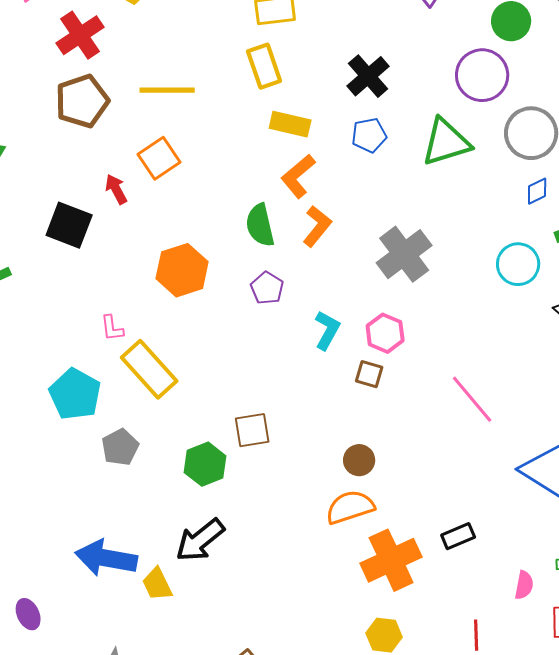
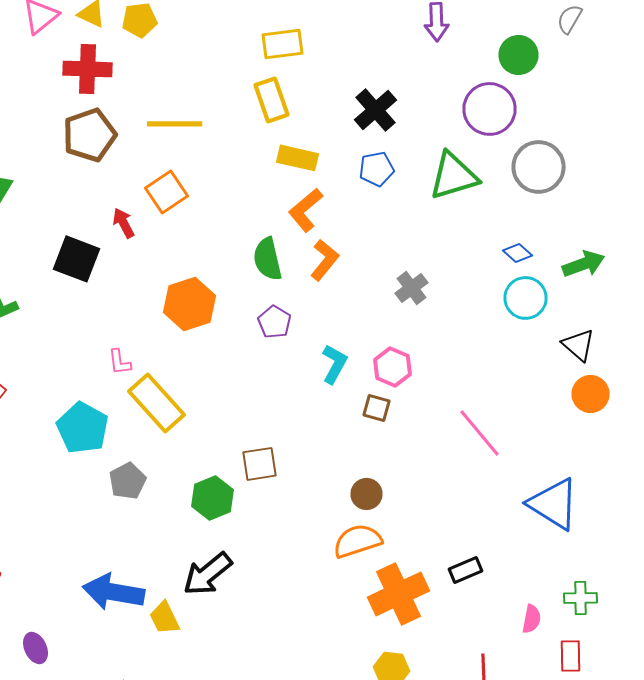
red cross: (80, 35) -> (88, 69), turned 36
blue diamond: (537, 191) -> (518, 253), moved, turned 68
gray cross: (404, 254) -> (412, 288), size x0.6

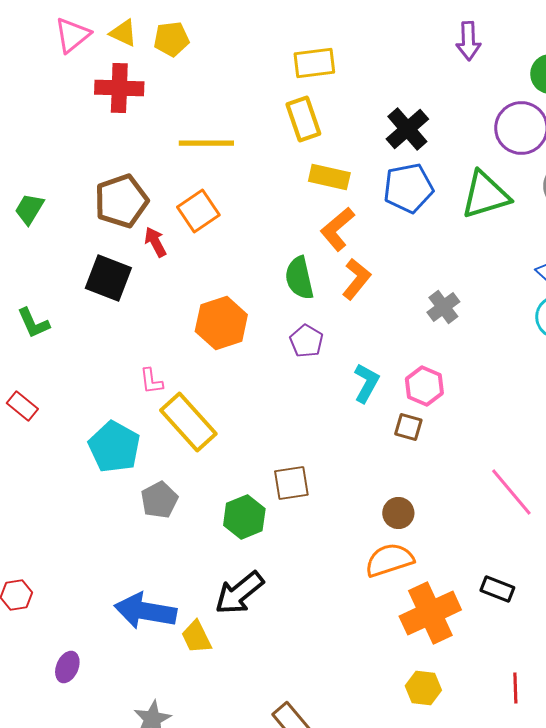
brown pentagon: (90, 135) -> (121, 201), moved
blue pentagon: (376, 169) -> (408, 188), size x1.4
pink line: (480, 433) -> (511, 492), moved
black rectangle: (466, 570) -> (497, 589), turned 44
purple ellipse: (36, 648) -> (67, 667), turned 48

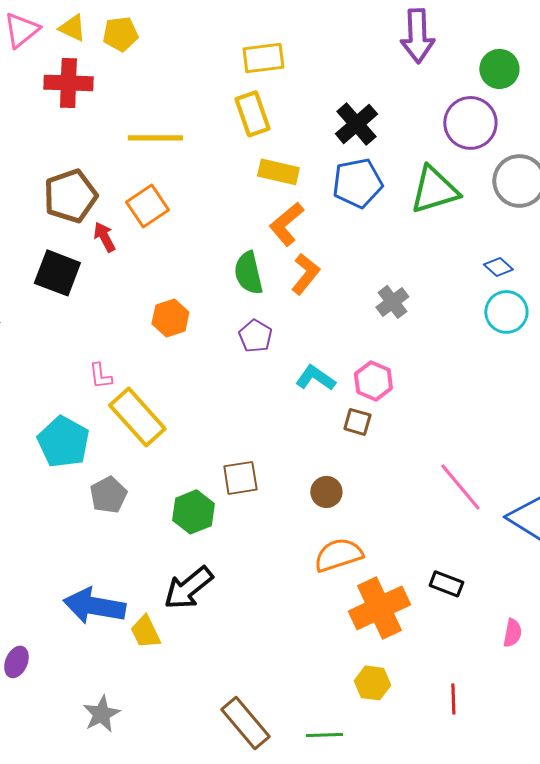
purple arrow: (468, 41) -> (417, 36), size x1.4
orange hexagon: (221, 323) -> (170, 318), size x0.7
cyan L-shape: (366, 383) -> (315, 378), turned -84
brown circle: (398, 513) -> (326, 492), moved
red line: (515, 688) -> (453, 699), moved

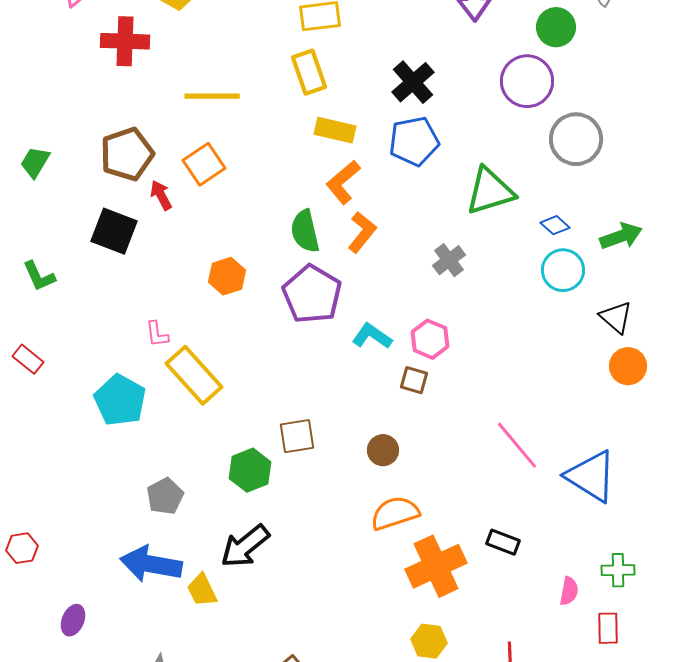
green triangle: (434, 190) -> (490, 191), moved
purple pentagon: (255, 336) -> (312, 294), size x1.8
gray pentagon: (108, 495) -> (165, 496), moved

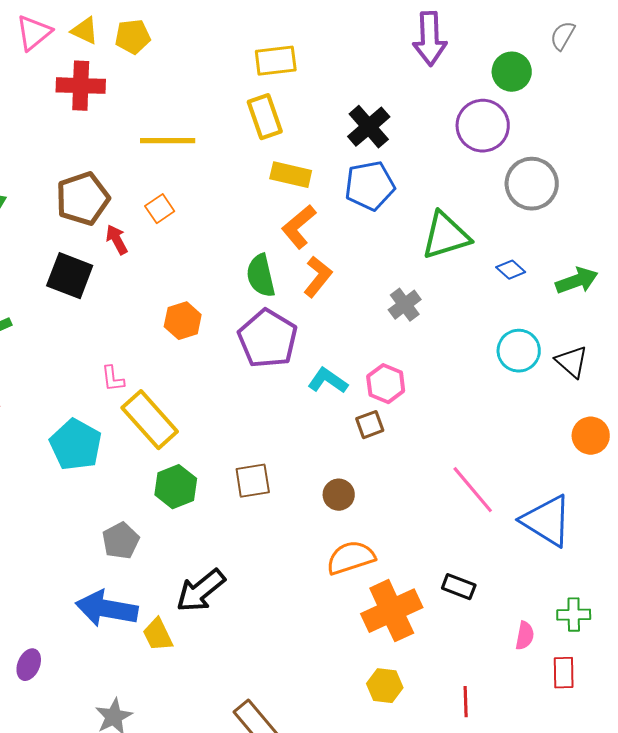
orange square: (204, 164) -> (160, 209), size x0.7
cyan circle: (563, 270) -> (519, 351), moved
orange circle: (628, 366) -> (591, 436), moved
brown square: (414, 380) -> (370, 425), turned -36
green hexagon: (250, 470) -> (176, 487), moved

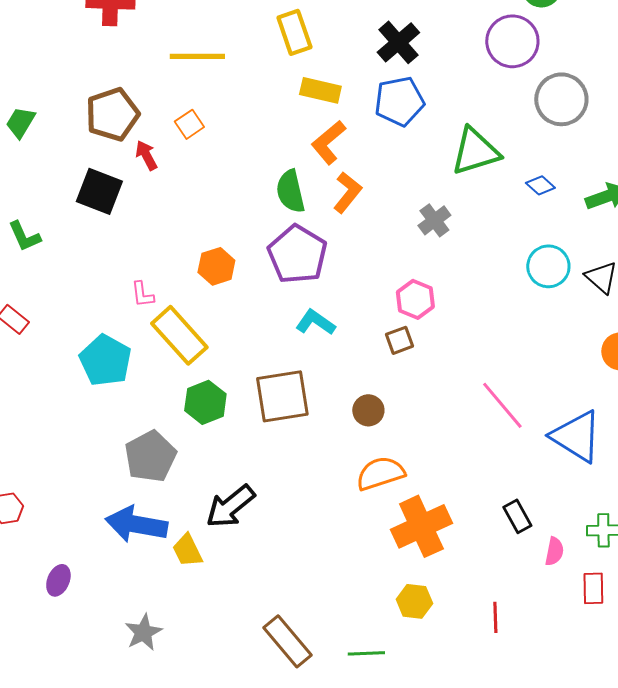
orange hexagon: (183, 321) -> (216, 266), moved
cyan L-shape: (328, 381) -> (315, 322), moved
brown square: (253, 481) -> (282, 396), size x1.5
gray pentagon: (121, 541) -> (150, 456), size x1.4
black rectangle: (459, 587) -> (517, 516), moved, turned 40

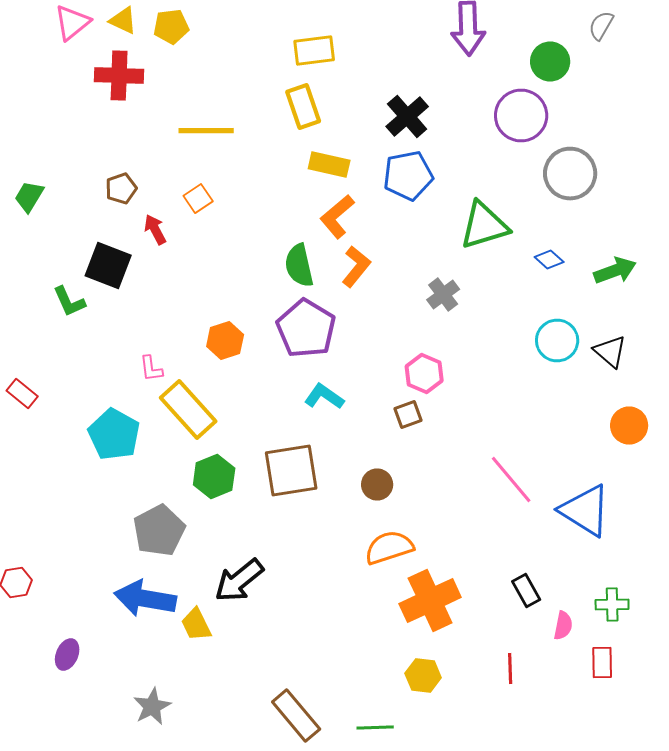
brown pentagon: (112, 114) -> (121, 188), size x0.6
green L-shape: (24, 236) -> (69, 302), moved
red line: (495, 617) -> (510, 668), moved

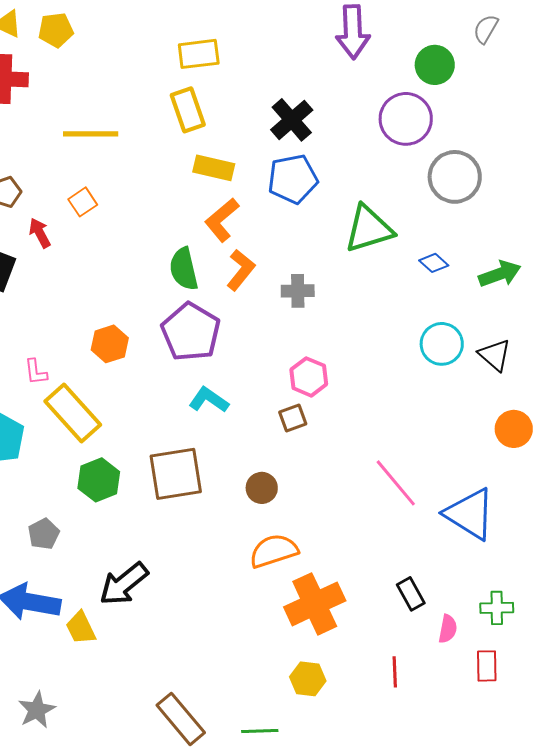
gray cross: (443, 294) -> (298, 291), moved, turned 36
gray pentagon: (159, 530) -> (44, 534), size x0.6

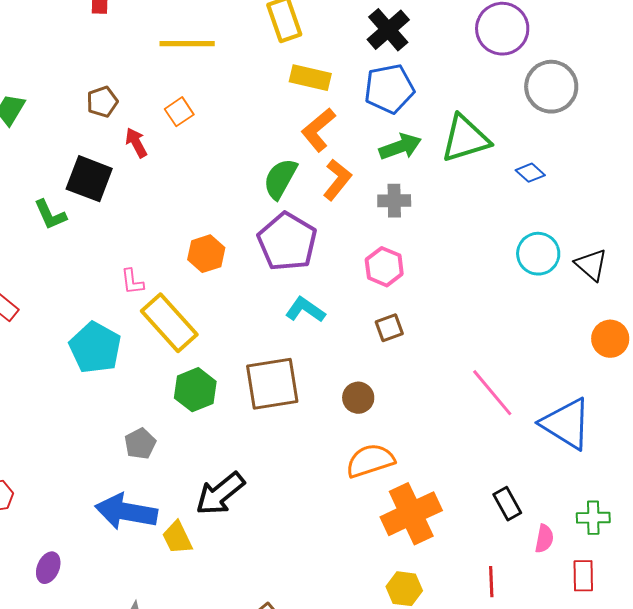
green semicircle: (184, 269) -> (280, 179), turned 42
green arrow: (500, 274) -> (400, 147), moved
pink hexagon: (309, 377) -> (384, 267), moved

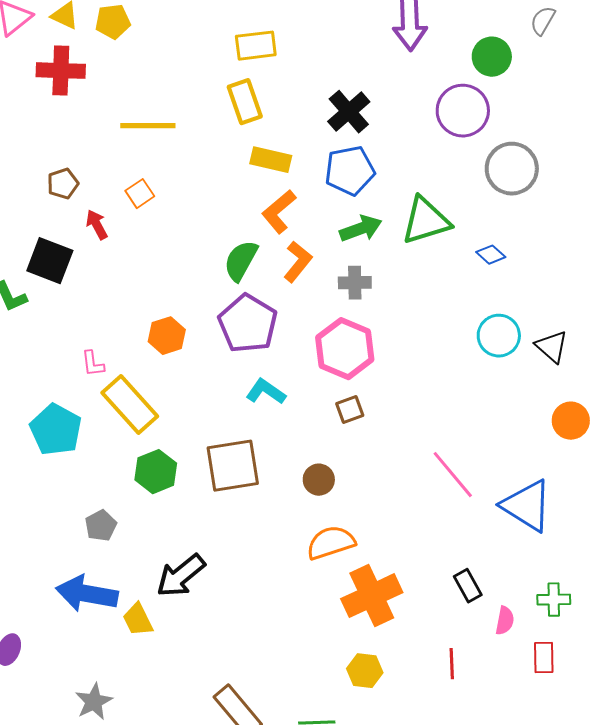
pink hexagon: (384, 267) -> (345, 349), size x1.5

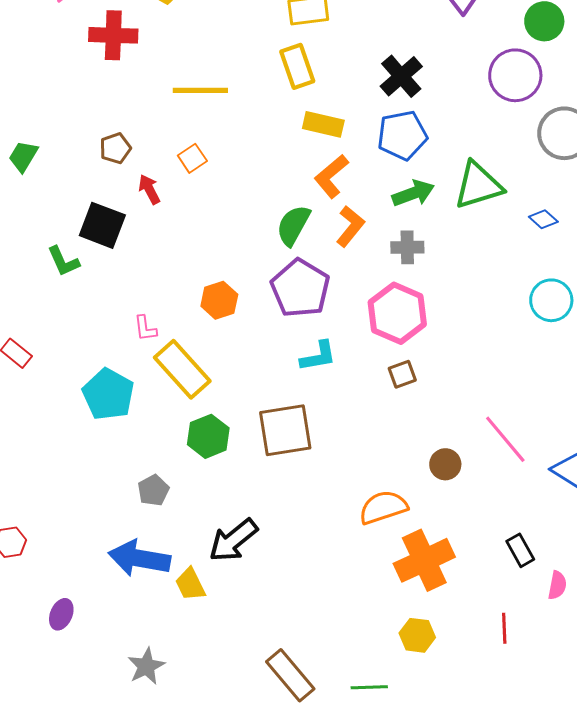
cyan L-shape: (266, 392) -> (318, 356), turned 135
brown circle: (319, 480) -> (445, 464), moved

